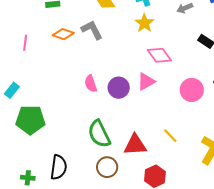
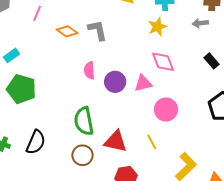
gray L-shape: (92, 30) -> (98, 30), moved
orange diamond: (63, 34) -> (67, 31), moved
pink circle: (192, 90) -> (166, 110), moved

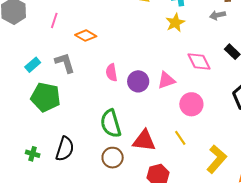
gray L-shape: (98, 30) -> (65, 63), moved
pink diamond: (163, 62) -> (199, 62), moved

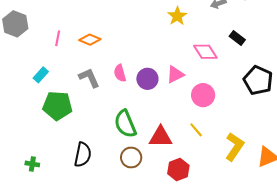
pink line: (54, 20) -> (58, 38), moved
gray L-shape: (65, 63) -> (89, 78), moved
green cross: (33, 154) -> (32, 164), moved

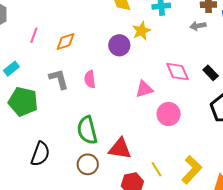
yellow star: (177, 16) -> (141, 31), moved
black rectangle: (237, 38) -> (211, 73), moved
orange diamond: (90, 40) -> (65, 41), turned -50
purple circle: (147, 79) -> (119, 45), moved
yellow line: (196, 130) -> (157, 169), moved

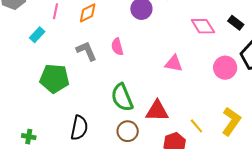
cyan rectangle: (11, 69) -> (37, 35), moved
pink triangle: (144, 89) -> (174, 64), moved, turned 36
pink circle: (169, 114) -> (225, 68), moved

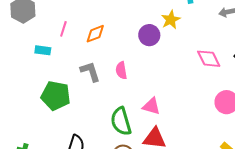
cyan rectangle: (37, 35) -> (43, 50), turned 49
pink triangle: (174, 64) -> (151, 106), moved

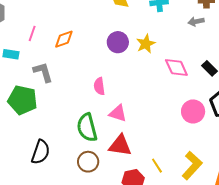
yellow star: (171, 20) -> (146, 44), moved
pink semicircle: (121, 70) -> (99, 86), moved
gray L-shape: (90, 72) -> (43, 72), moved

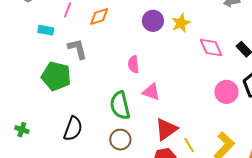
red triangle: (120, 145) -> (166, 129), moved, turned -45

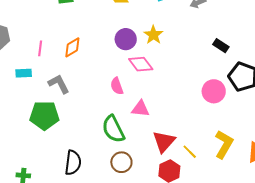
pink diamond: (211, 48) -> (141, 64), moved

